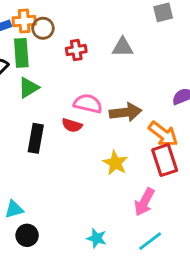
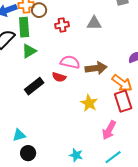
black rectangle: (36, 138) -> (34, 86), turned 42

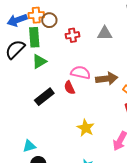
red semicircle: (59, 77) -> (69, 88), turned 48
yellow star: (89, 103) -> (86, 128), moved

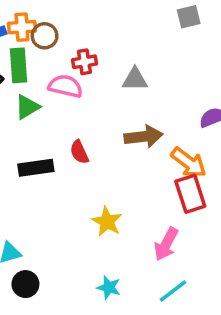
gray triangle: (105, 33) -> (135, 79), moved
pink semicircle: (81, 73) -> (65, 86), moved
black rectangle: (44, 97) -> (36, 168), turned 30

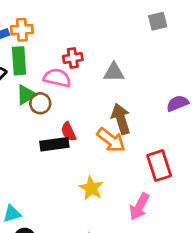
brown circle: (45, 36) -> (40, 103), moved
brown arrow: (143, 136) -> (121, 119), turned -100
orange arrow: (189, 163) -> (111, 140), moved
black rectangle: (36, 168) -> (54, 144), moved

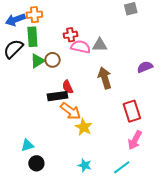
pink semicircle: (57, 78) -> (81, 47), moved
brown circle: (40, 103) -> (53, 60), moved
orange arrow: (111, 140) -> (71, 111), moved
pink arrow: (139, 207) -> (135, 140), moved

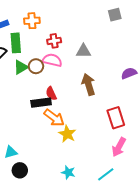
orange cross: (34, 15) -> (32, 21), moved
pink semicircle: (81, 47) -> (52, 60), moved

